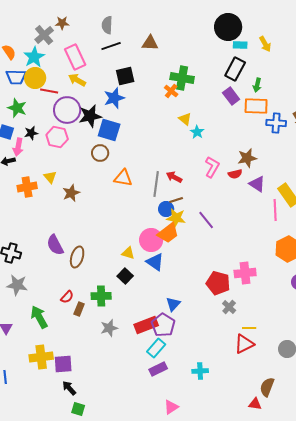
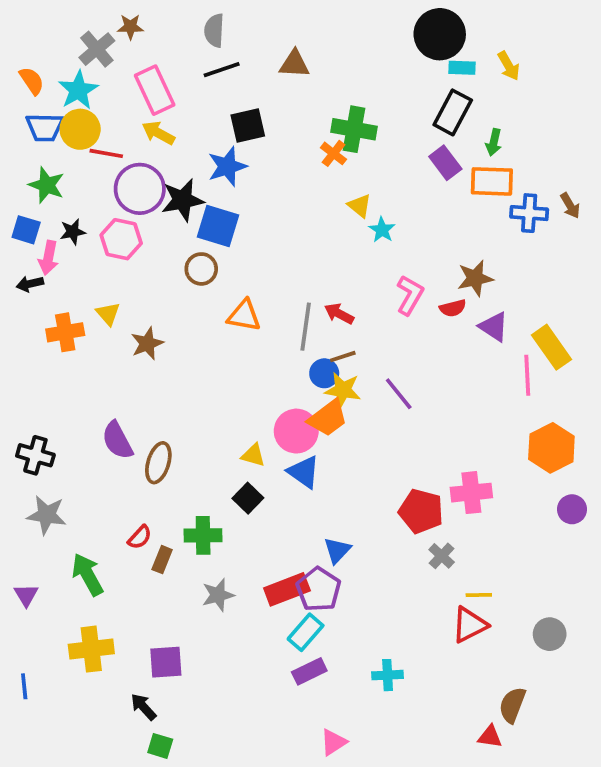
purple square: (63, 364) -> (166, 662), moved

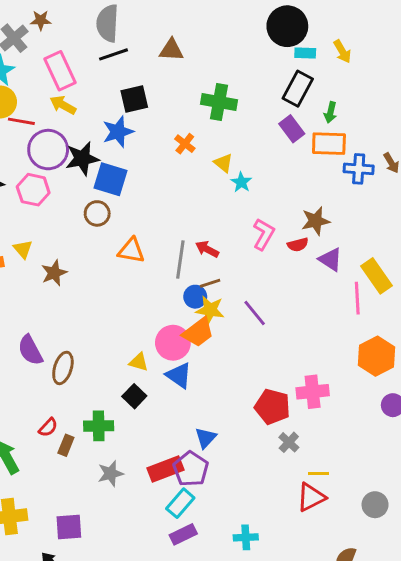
gray semicircle: (214, 30) -> (108, 23), size x1.4
orange cross: (333, 153) -> (185, 144), moved

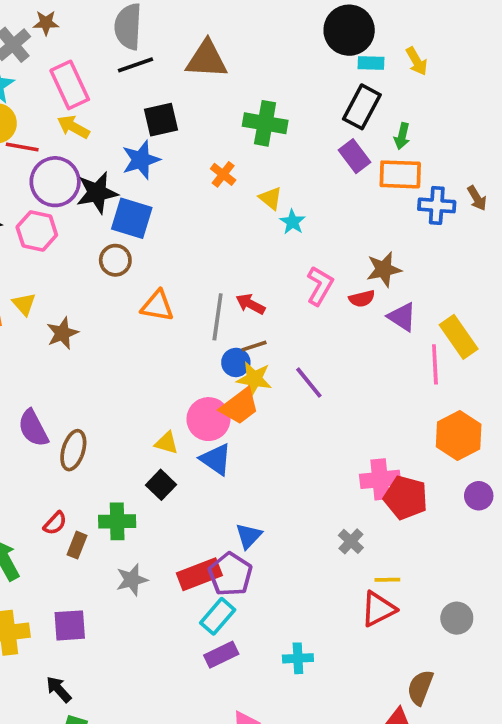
brown triangle: (171, 50) -> (207, 59), size x1.4
red pentagon: (272, 407) -> (406, 498), moved
purple square: (69, 527) -> (70, 625), moved

